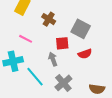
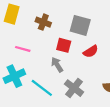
red square: (62, 43) -> (64, 45), turned 32

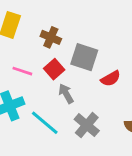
gray square: (80, 25) -> (84, 57), moved
red square: (64, 45) -> (54, 69), moved, turned 32

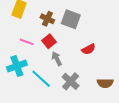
gray square: (84, 57) -> (71, 19), moved

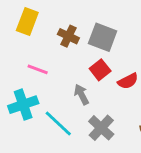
red square: (49, 41) -> (100, 70), moved

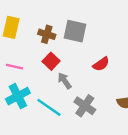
pink line: (38, 69) -> (14, 67), moved
red square: (100, 70) -> (51, 61), moved

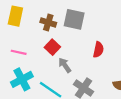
red semicircle: (101, 64) -> (98, 50), turned -42

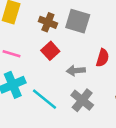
gray arrow: (65, 65) -> (76, 71), moved, turned -63

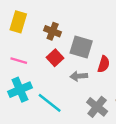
gray square: (78, 21) -> (81, 47), moved
gray cross: (82, 100) -> (97, 107), moved

